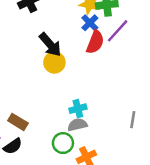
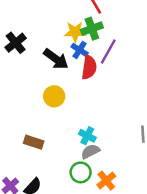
black arrow: (50, 45) -> (56, 59), moved
cyan cross: (78, 109) -> (87, 136), turned -35
brown rectangle: (18, 122) -> (34, 142), moved

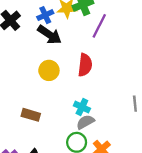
blue cross: (80, 50) -> (45, 15), moved, turned 35
red semicircle: (89, 67) -> (85, 65), moved

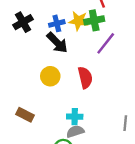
red semicircle: (85, 65) -> (85, 78), turned -30
cyan cross: (82, 107) -> (75, 117), turned -35

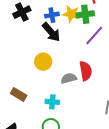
red semicircle: (85, 78) -> (86, 71), moved
cyan cross: (75, 117) -> (52, 102), moved
gray semicircle: (75, 131) -> (69, 78), moved

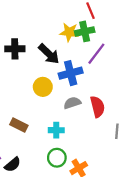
black cross: (22, 12) -> (15, 49), moved, turned 30
blue cross: (52, 15) -> (71, 73), moved, size x1.5
red semicircle: (86, 71) -> (98, 107), moved

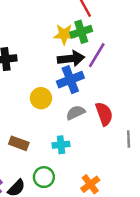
black arrow: (49, 54) -> (71, 59), moved, turned -45
green circle: (57, 158) -> (44, 177), moved

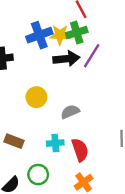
blue cross: (70, 80) -> (39, 35), moved
red semicircle: (104, 114) -> (80, 150), moved

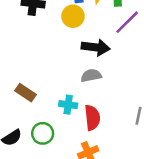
black arrow: (66, 59) -> (96, 47), moved
yellow circle: (36, 97) -> (73, 16), moved

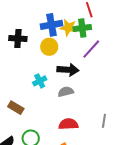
cyan cross: (68, 105) -> (40, 81), moved, turned -32
red semicircle: (92, 118) -> (68, 124), turned -84

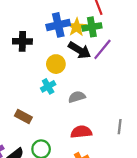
yellow star: (68, 28) -> (77, 27), turned 30
yellow circle: (49, 47) -> (56, 64), moved
black arrow: (68, 70) -> (80, 50), moved, turned 30

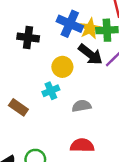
blue cross: (58, 25) -> (70, 24), turned 30
brown rectangle: (23, 117) -> (18, 107), moved

